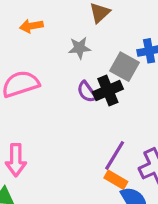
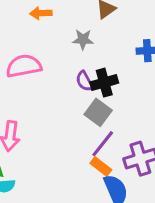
gray square: (125, 67) -> (98, 112), moved

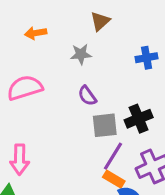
black cross: (104, 83) -> (139, 119), moved
gray square: (98, 112) -> (105, 125), turned -36

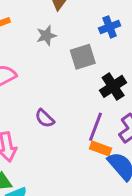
purple semicircle: (87, 96) -> (45, 118), moved
gray square: (105, 125) -> (83, 57), moved

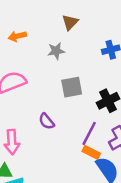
gray square: (83, 57) -> (72, 87), moved

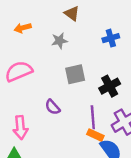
brown triangle: (70, 22) -> (72, 13), turned -35
purple line: (89, 133) -> (93, 117), turned -30

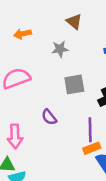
orange rectangle: (95, 135) -> (92, 148), turned -49

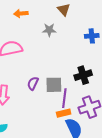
gray square: (74, 84) -> (54, 85), moved
purple semicircle: (49, 117) -> (33, 83), turned 56

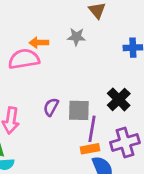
orange arrow: (21, 13) -> (39, 43), moved
black cross: (83, 75) -> (119, 99), turned -30

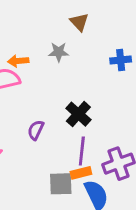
black cross: (119, 99) -> (78, 114), moved
gray square: (79, 110) -> (61, 184), moved

